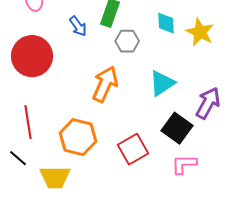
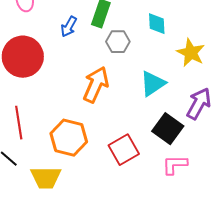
blue arrow: (78, 26) -> (69, 27), turned 65
yellow star: (200, 32) -> (191, 53), moved

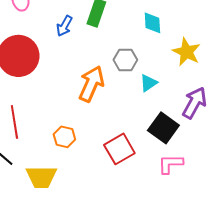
gray hexagon: (118, 42) -> (125, 60), moved
cyan triangle: (153, 84) -> (148, 83), size x0.7
orange hexagon: (69, 138) -> (64, 137), size x0.6

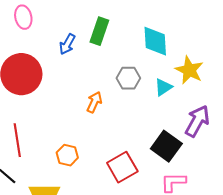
cyan diamond: (152, 23) -> (155, 41), size x1.4
cyan triangle: (148, 83) -> (163, 87), moved
orange arrow: (91, 84) -> (94, 102), size x0.6

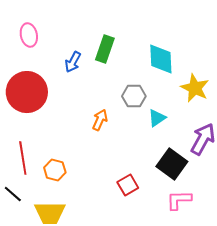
cyan triangle: (163, 87) -> (157, 118), moved
orange hexagon: (67, 155) -> (55, 170), moved
red square: (122, 167) -> (128, 185), size x0.7

